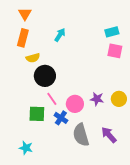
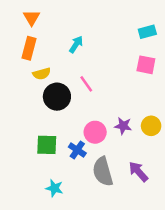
cyan rectangle: (112, 32) -> (147, 32), moved
pink line: (52, 99) -> (86, 84), moved
cyan star: (26, 148) -> (54, 188), moved

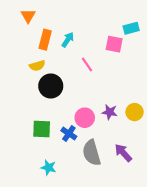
orange rectangle: (29, 48) -> (45, 40), moved
pink square: (146, 65) -> (114, 44), moved
pink line: (86, 84) -> (87, 65), moved

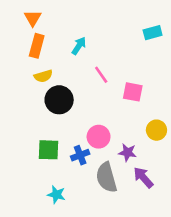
orange rectangle: (45, 40) -> (37, 46), moved
pink square: (114, 44) -> (133, 92), moved
purple star: (110, 112) -> (128, 152), moved
blue cross: (69, 134) -> (80, 155), turned 35

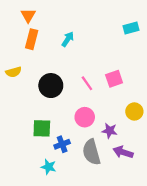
pink line: (101, 75) -> (87, 83), moved
yellow semicircle: (43, 76) -> (14, 72), moved
pink square: (133, 92) -> (114, 79), turned -30
blue cross: (80, 155) -> (62, 144), moved
purple arrow: (143, 177) -> (123, 152), turned -30

